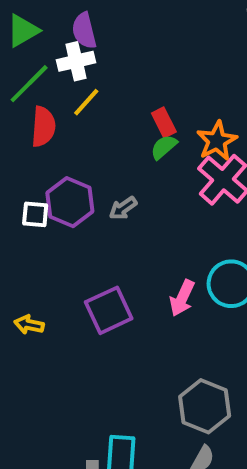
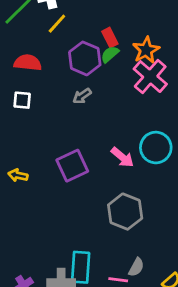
red semicircle: (43, 127) -> (28, 63), moved, turned -88
purple hexagon: (70, 202) -> (85, 58), moved
pink arrow: (182, 298) -> (122, 157), turned -75
gray hexagon: (205, 406) -> (125, 212), moved

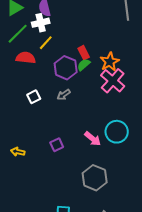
red semicircle: (28, 63) -> (26, 58), moved
white square: (22, 100) -> (34, 97), moved, turned -32
purple square: (72, 166) -> (57, 145), size x0.6

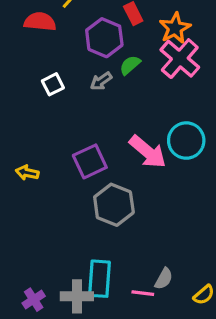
green semicircle: (84, 65) -> (130, 65), moved
pink arrow: (93, 139) -> (148, 152), size x1.4
purple square: (57, 145) -> (90, 161), size x1.5
gray hexagon: (95, 178) -> (114, 205), moved

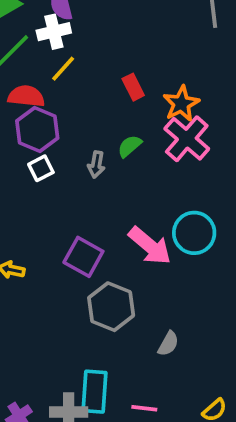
purple hexagon: (104, 38) -> (37, 129), moved
gray arrow: (101, 81) -> (96, 165), turned -45
purple square: (90, 161) -> (83, 257), turned -36
gray semicircle: (164, 279) -> (168, 344), moved

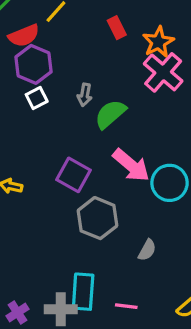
red semicircle: (26, 96) -> (24, 36), turned 152
green semicircle: (130, 146) -> (110, 114), moved, size x1.5
cyan circle: (194, 233) -> (170, 183), moved

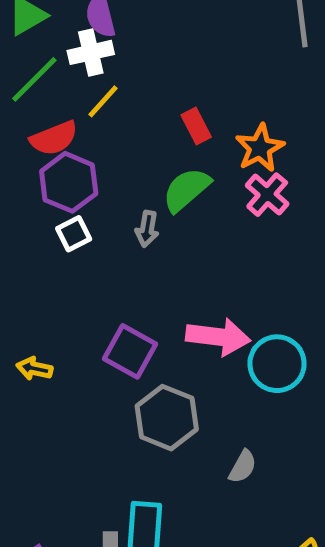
pink cross: (163, 72) -> (267, 195), size x0.7
green semicircle: (110, 114) -> (186, 190), moved
pink arrow: (131, 165) -> (218, 337), turned -33

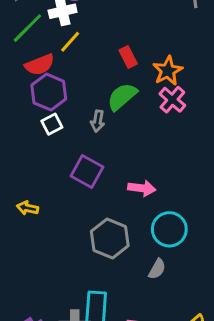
pink arrow: (218, 337) -> (142, 188), size x0.7
purple square: (130, 351) -> (87, 171), moved
cyan circle: (277, 364) -> (169, 229), moved

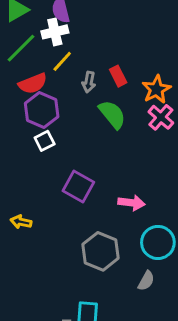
green semicircle: (122, 97) -> (112, 114), turned 92
gray arrow: (98, 121) -> (89, 82), moved

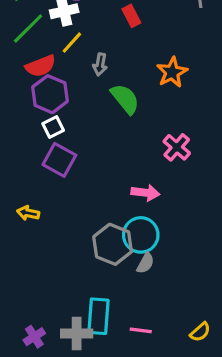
red rectangle: (118, 76) -> (131, 16), moved
pink cross: (161, 117) -> (177, 147), moved
purple square: (78, 187) -> (59, 160), moved
cyan circle: (158, 242) -> (141, 235), moved
gray semicircle: (146, 281) -> (145, 263), moved

